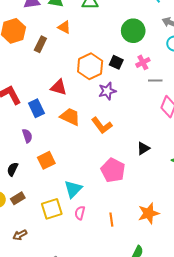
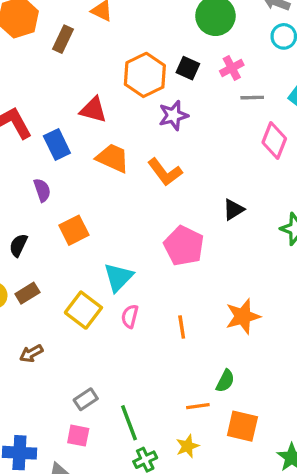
yellow square: (52, 209) -> (83, 310), turned -35

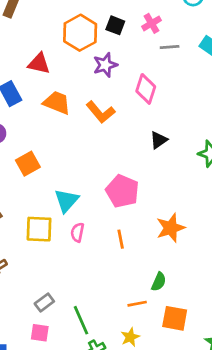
pink diamond: (274, 140) -> (146, 89), moved
pink pentagon: (184, 246) -> (122, 191), moved
yellow square: (83, 310) -> (39, 229), turned -32

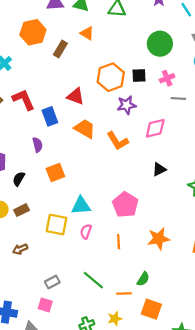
black square: (115, 25) -> (139, 76), turned -32
pink diamond: (146, 89) -> (155, 128), turned 50
cyan triangle: (66, 201) -> (81, 206), turned 36
green line: (81, 320) -> (93, 280), moved, turned -35

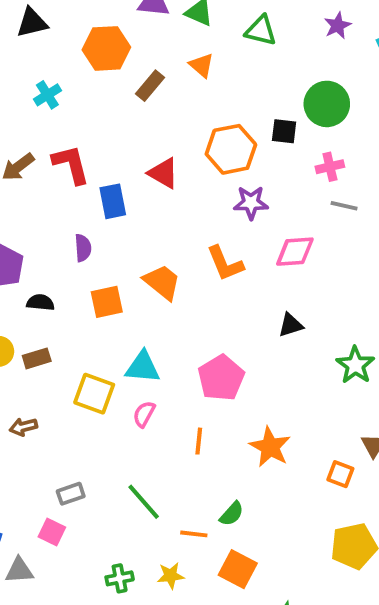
black square: (139, 76) -> (284, 131), moved
orange trapezoid: (85, 129) -> (162, 282), moved
black semicircle: (19, 179) -> (40, 302), turned 56
orange star: (159, 239) -> (270, 447), turned 30

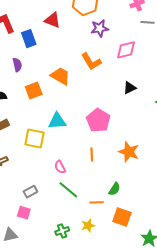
pink semicircle: (144, 414) -> (60, 167), moved, turned -48

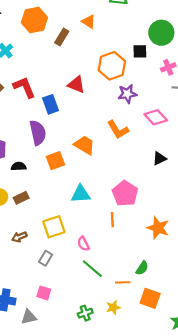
pink diamond: (126, 50) -> (156, 117), turned 60
purple semicircle: (17, 65) -> (38, 133), size x1.6
yellow square: (35, 138) -> (54, 227), moved, turned -30
orange line: (92, 154) -> (112, 220), moved
gray rectangle: (30, 192) -> (46, 258), moved, turned -32

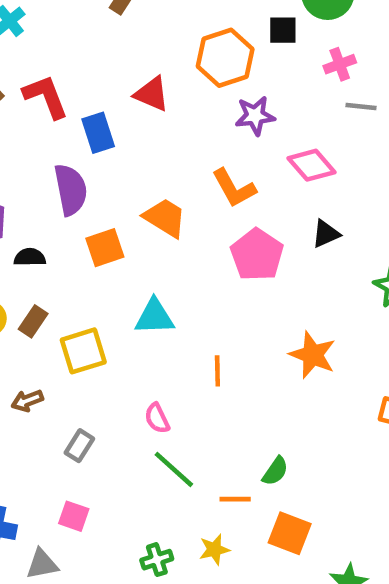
black triangle: (159, 158) -> (326, 234), moved
pink pentagon: (125, 193) -> (257, 255), moved
brown rectangle: (21, 198) -> (33, 321), turned -32
yellow square: (54, 227) -> (83, 351), moved
orange star: (158, 228) -> (313, 355), moved

